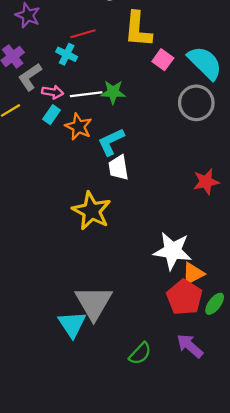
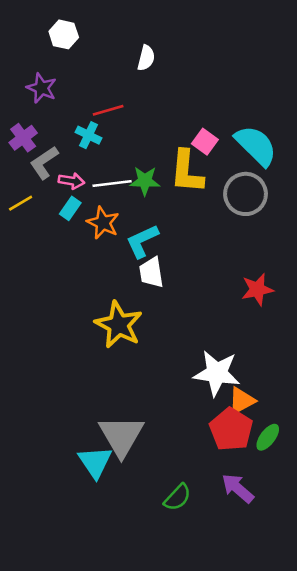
yellow L-shape: (138, 29) -> (187, 172), moved

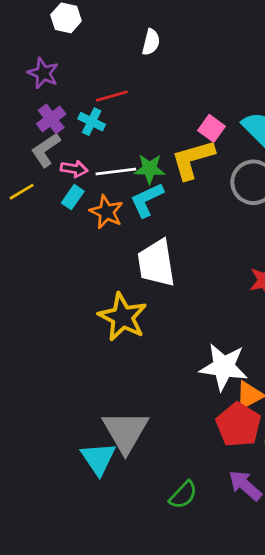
purple cross: (23, 138) -> (51, 119), moved
yellow L-shape: (187, 172) -> (193, 159), turned 69
cyan L-shape: (142, 241) -> (147, 200), moved
white trapezoid: (151, 272) -> (156, 263), size x1.5

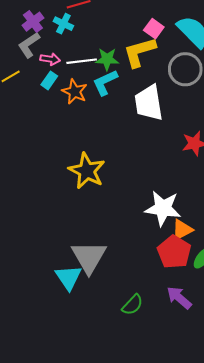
white trapezoid: (156, 263) -> (149, 103), moved

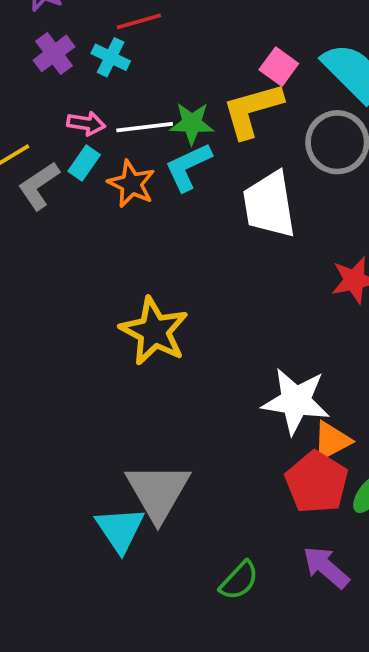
gray L-shape: (29, 45) -> (39, 186), moved

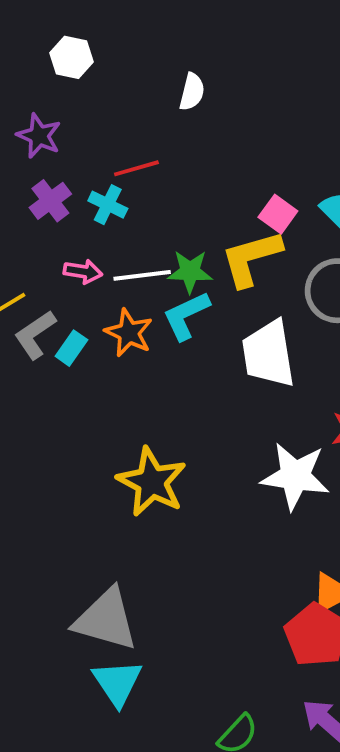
cyan rectangle: (84, 163) -> (71, 348), moved
white star: (296, 401) -> (295, 476), moved
gray triangle: (158, 492) -> (106, 620), moved, turned -44

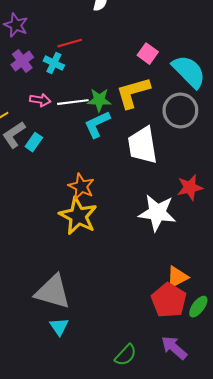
pink square: (278, 214) -> (148, 54), moved
orange star: (129, 333) -> (81, 186), moved
cyan triangle: (117, 683) -> (59, 327), size x0.7

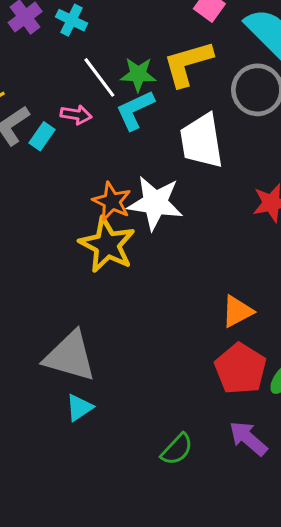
pink arrow: (40, 100) -> (76, 115), moved
white line: (73, 102) -> (99, 77), turned 60
white star: (157, 213) -> (155, 203), moved
orange triangle: (177, 277) -> (237, 311), moved
cyan triangle: (59, 327) -> (79, 407), turned 30

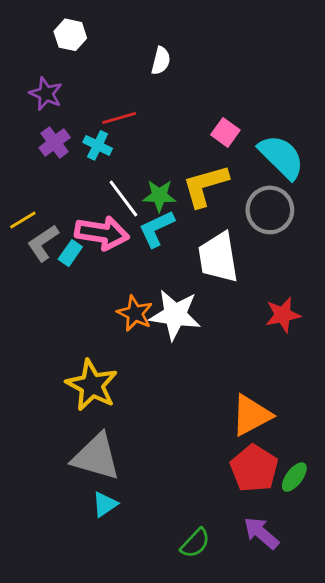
pink arrow: (76, 115) -> (102, 233), size x1.8
yellow star: (107, 245) -> (92, 385), moved
orange triangle: (237, 311) -> (251, 415), size x1.4

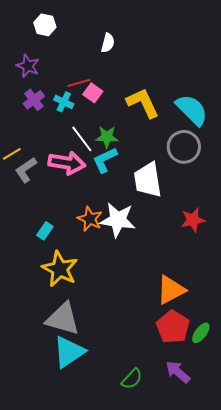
pink square: (225, 132) -> (93, 93), moved
yellow L-shape: (205, 186) -> (143, 103), moved, turned 81
cyan rectangle: (70, 253) -> (45, 231), moved
cyan triangle: (105, 504) -> (69, 352), size x1.8

